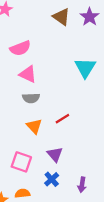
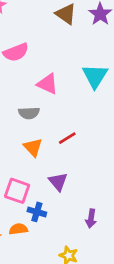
pink triangle: (28, 74) -> (47, 84), moved
blue cross: (52, 179) -> (37, 212), moved, turned -32

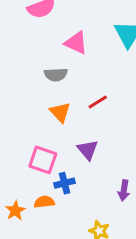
blue cross: (37, 212) -> (64, 183), turned -30

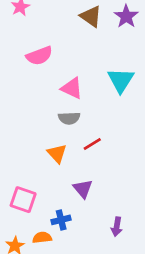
gray semicircle: (56, 75) -> (69, 118), moved
pink square: (43, 160) -> (23, 200), moved

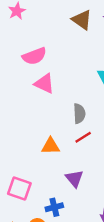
pink triangle: (72, 88) -> (44, 84), moved
gray semicircle: (69, 118) -> (79, 114), moved, turned -90
orange triangle: (57, 153) -> (51, 146), turned -48

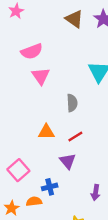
pink triangle: (44, 84) -> (41, 76), turned 30
red line: (83, 137) -> (75, 137), moved
pink square: (19, 189) -> (18, 170), turned 30

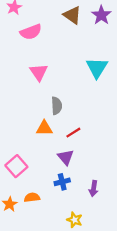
pink semicircle: (32, 51) -> (31, 32), moved
gray semicircle: (72, 103) -> (57, 106), moved
blue cross: (50, 187) -> (62, 182), moved

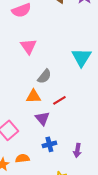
cyan triangle: (97, 68) -> (81, 57), moved
gray semicircle: (57, 106) -> (44, 76), turned 42
purple triangle: (66, 157) -> (42, 118), moved

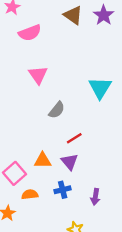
orange triangle: (33, 96) -> (43, 160), moved
purple triangle: (42, 118) -> (70, 162), moved
orange semicircle: (22, 158) -> (30, 194), moved

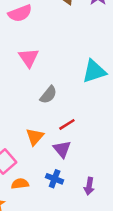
cyan triangle: (100, 88) -> (94, 71), turned 40
orange triangle: (43, 160) -> (35, 137), moved, turned -48
blue cross: (63, 190) -> (55, 179), turned 35

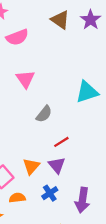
orange triangle: (35, 137) -> (31, 166), moved
blue cross: (55, 179) -> (50, 193), turned 35
purple arrow: (89, 186) -> (82, 200), size x1.5

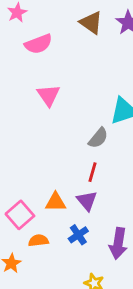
gray semicircle: (44, 114) -> (98, 138), moved
red line: (61, 142) -> (93, 172), turned -42
orange triangle: (31, 166) -> (56, 202), turned 48

